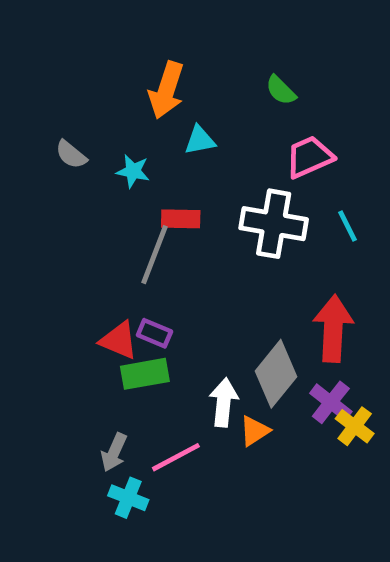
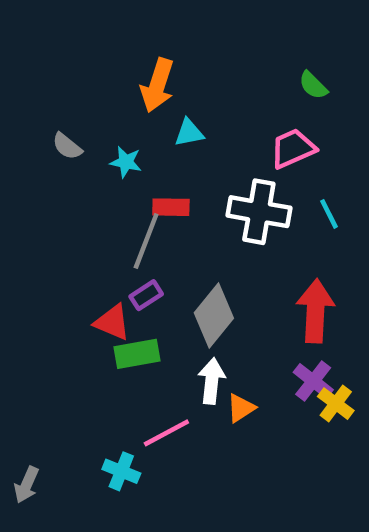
green semicircle: (281, 90) -> (313, 85), moved
purple rectangle: (154, 333) -> (146, 295), moved, turned -56
gray diamond: (276, 374) -> (214, 316), moved
gray arrow: (114, 452) -> (26, 485), moved

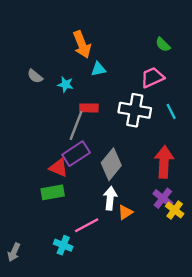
orange arrow: (157, 85) -> (82, 45), turned -40
purple rectangle: (146, 295) -> (76, 154), size x1.6
green rectangle: (137, 354) -> (53, 192), moved

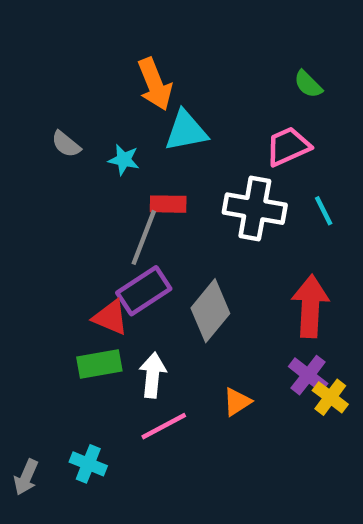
cyan triangle: (98, 69) -> (186, 131), size x1.5
white arrow: (110, 198) -> (153, 375), moved
cyan cross: (63, 245) -> (88, 464), moved

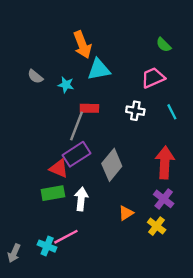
white cross: (255, 209) -> (135, 111), size x0.6
yellow cross: (330, 397) -> (157, 226), moved
pink line: (164, 426) -> (66, 237), moved

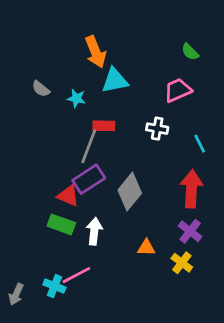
cyan line: (172, 112) -> (200, 144), moved
green rectangle: (53, 193) -> (61, 224), turned 30
orange triangle: (126, 213) -> (146, 248), turned 35

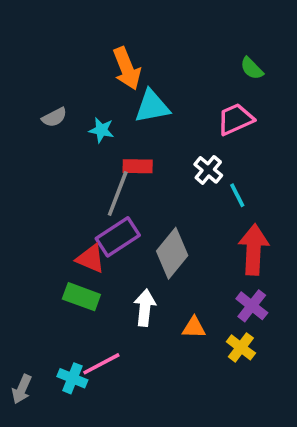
gray semicircle: (41, 89) -> (54, 117), turned -66
white cross: (157, 129) -> (208, 170), turned 30
cyan line: (200, 144) -> (237, 195), moved
white arrow: (94, 231) -> (145, 308), moved

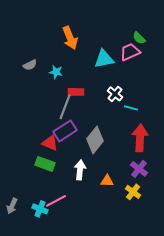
cyan triangle: (152, 106) -> (104, 59), moved
pink trapezoid: (235, 119) -> (130, 52), moved
cyan line: (237, 195) -> (131, 108), turned -48
gray arrow: (22, 389) -> (12, 206), moved

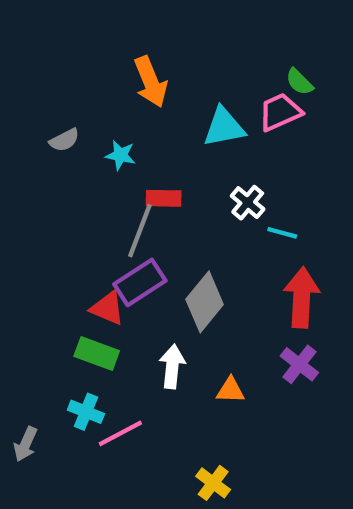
yellow cross: (133, 192) -> (213, 483), moved
cyan cross: (40, 209) -> (86, 412), moved

